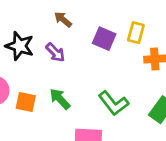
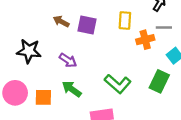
purple square: (104, 39) -> (87, 25), moved
purple arrow: (55, 52) -> (68, 60), moved

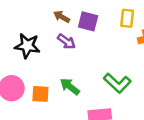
purple arrow: (68, 60) -> (66, 41), moved

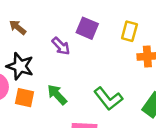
brown arrow: (62, 17) -> (18, 27), moved
black star: (27, 46) -> (20, 66), moved

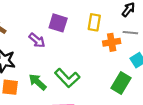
green L-shape: (108, 99) -> (67, 78), moved

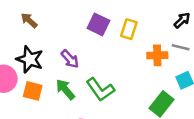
yellow rectangle: (94, 22) -> (129, 29), moved
purple arrow: (37, 40) -> (70, 59), moved

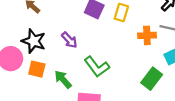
green arrow: (65, 89) -> (63, 79), moved

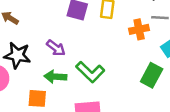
orange square: (37, 69) -> (37, 98), moved
green arrow: (63, 79) -> (55, 77), moved, turned -36

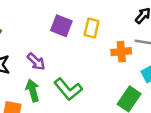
green arrow: (55, 77) -> (33, 90), turned 65

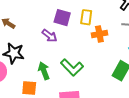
orange cross: (121, 52) -> (99, 34), moved
purple arrow: (36, 62) -> (49, 36), moved

